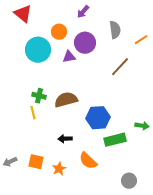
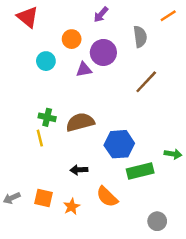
orange line: (141, 40) -> (168, 16), moved
cyan circle: (38, 50) -> (46, 61), size x0.6

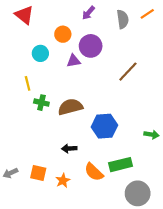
gray semicircle: (140, 37) -> (123, 19), moved
yellow line: (40, 138) -> (28, 83), moved
green rectangle: (140, 171) -> (120, 165), moved
gray circle: (157, 221) -> (138, 193), size x1.5

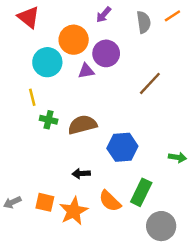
orange circle: (63, 34) -> (74, 40), size x1.5
cyan circle: (40, 53) -> (47, 62), size x1.5
green rectangle: (120, 165) -> (141, 192), turned -50
orange star: (63, 181) -> (74, 211), size x1.6

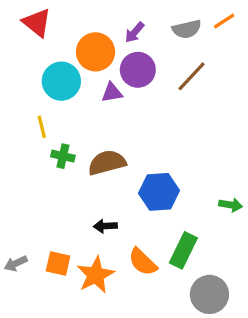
purple arrow: (104, 15) -> (135, 32), moved
gray semicircle: (144, 22) -> (187, 29), turned 85
brown line: (150, 83) -> (192, 76), moved

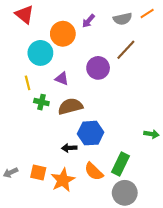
purple circle: (138, 70) -> (98, 68), moved
purple triangle: (112, 93) -> (62, 79), moved, turned 32
blue hexagon: (159, 192) -> (91, 133), moved
gray circle: (209, 294) -> (125, 193), moved

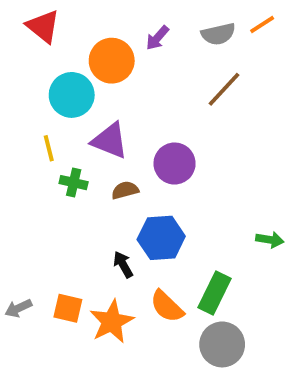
purple circle: (98, 68) -> (175, 164), moved
purple triangle: (62, 79) -> (110, 141), size x1.5
brown semicircle: (70, 106) -> (125, 190), size x0.6
black arrow: (69, 148) -> (123, 264), turned 64

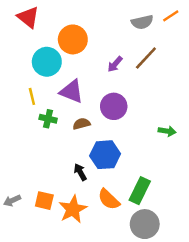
purple arrow: (157, 38) -> (115, 64), moved
green arrow: (270, 240) -> (167, 131), moved

